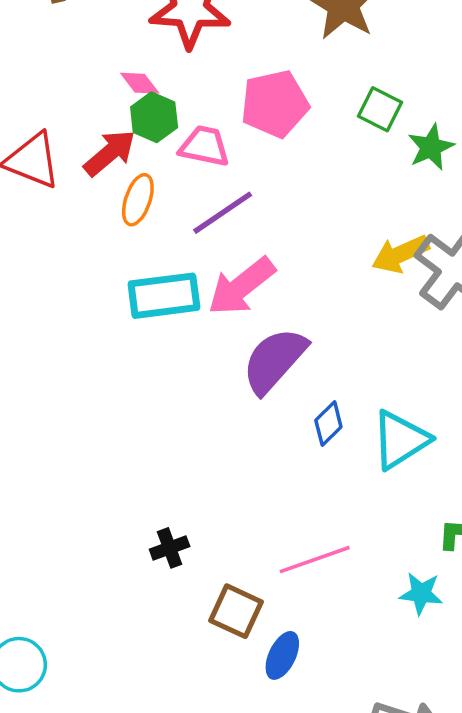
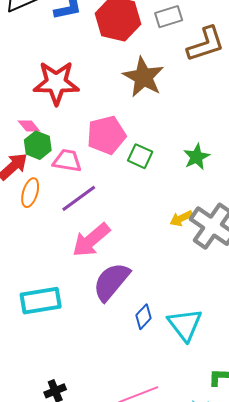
green square: (380, 109) -> (140, 156), moved
yellow arrow: (400, 254) -> (181, 218), size x0.7
cyan rectangle: (164, 296) -> (41, 301), moved
cyan triangle: (400, 440) -> (185, 325), turned -33

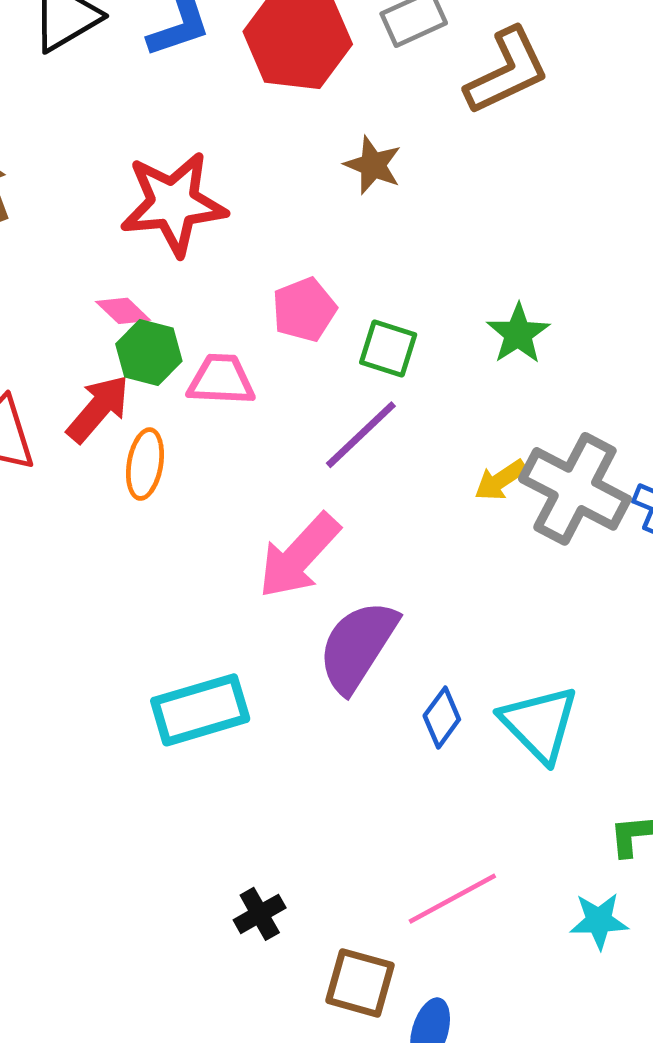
brown star: (143, 77) -> (373, 165), size x0.6
pink pentagon: (106, 135) -> (304, 310), size x0.7
purple line: (79, 198) -> (361, 435), moved

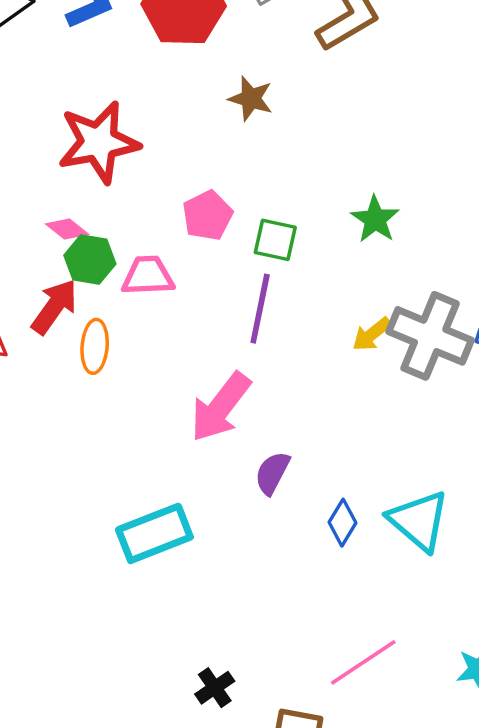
purple line: (361, 435) -> (260, 309), turned -30
purple semicircle: (358, 646) -> (272, 473), size x0.6

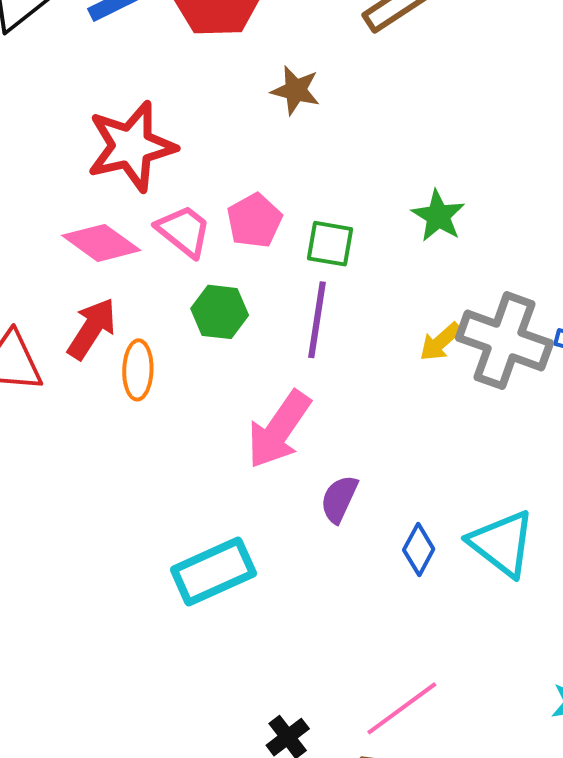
pink diamond: (67, 229) -> (101, 243), size x1.6
green hexagon: (90, 260) -> (220, 312), moved
pink trapezoid: (148, 276) -> (184, 231), moved, turned 44
pink line: (363, 662) -> (402, 708), moved

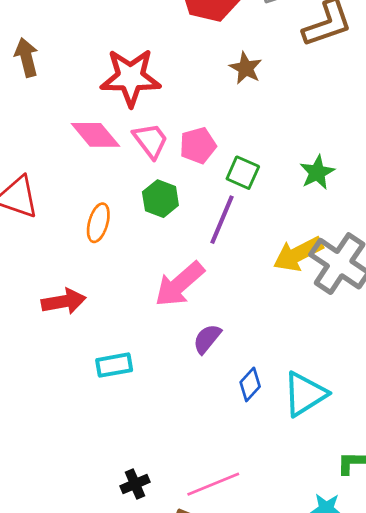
red arrow: (92, 329) -> (64, 301), moved, turned 33
yellow arrow: (441, 342) -> (298, 254), size x1.6
cyan triangle: (502, 543) -> (305, 394), turned 36
cyan rectangle: (213, 571) -> (114, 365), size x0.7

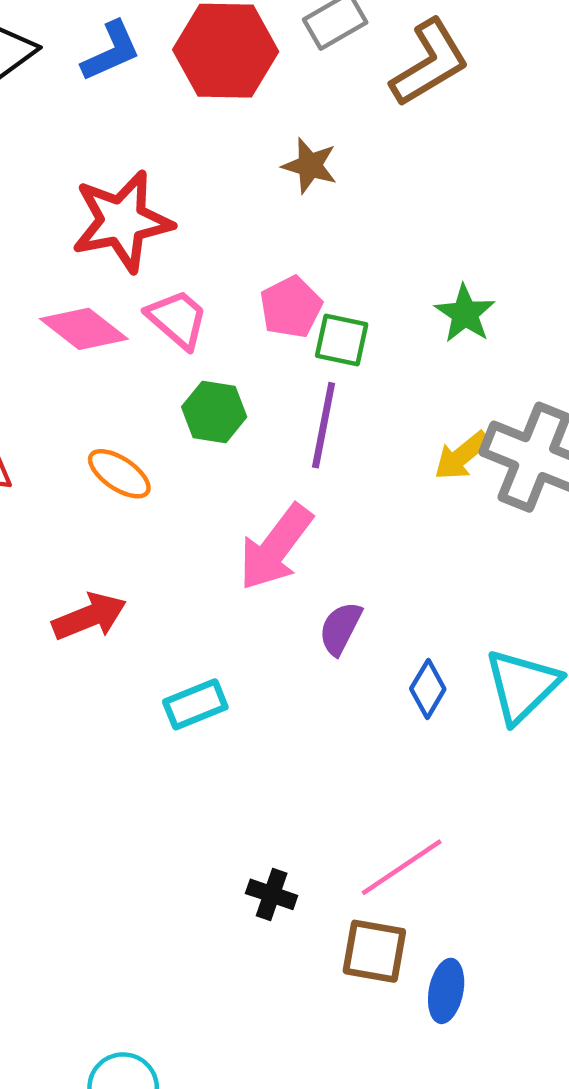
pink pentagon: (198, 145) -> (291, 307), moved
orange ellipse: (98, 223) -> (119, 474), turned -60
yellow arrow: (298, 254) -> (462, 456), size x0.7
black cross: (135, 484) -> (272, 894), turned -36

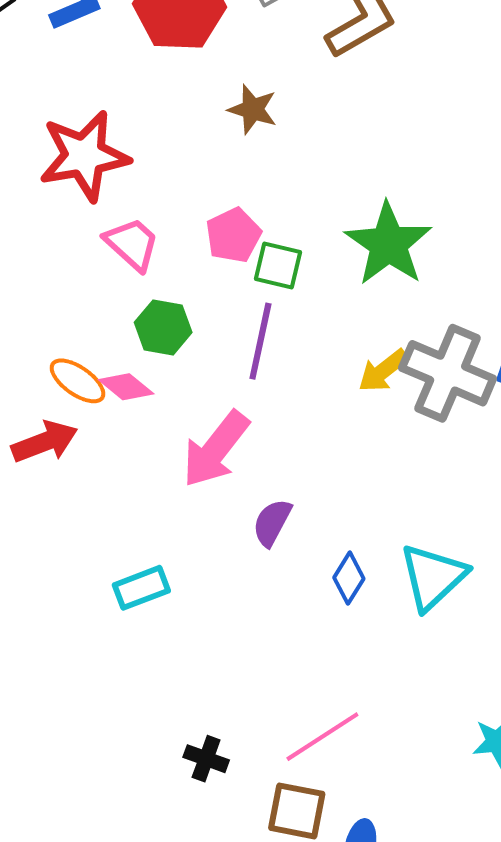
green star: (465, 314) -> (388, 244), size x1.6
pink diamond: (84, 329) -> (126, 387), moved, size x0.7
red arrow: (89, 616) -> (45, 442), moved

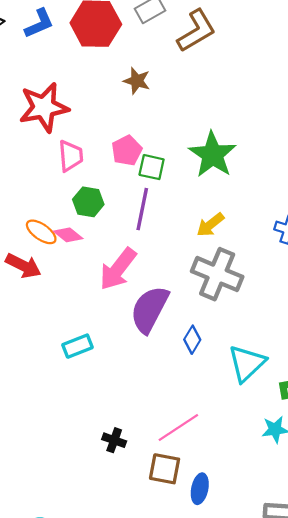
pink trapezoid: (132, 244) -> (71, 156), turned 44
gray cross: (448, 373) -> (217, 274), moved
red arrow: (45, 442) -> (23, 266), turned 48
purple semicircle: (272, 523) -> (149, 309), size x1.8
cyan triangle: (433, 577) -> (247, 363), moved

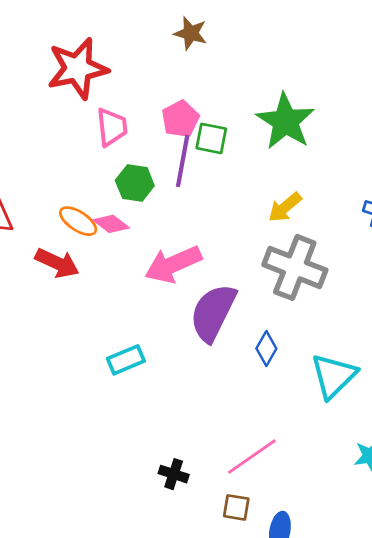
purple line: (142, 209) -> (183, 161), moved
pink arrow: (118, 269) -> (173, 264), turned 30
brown square: (165, 469) -> (236, 507), size x0.7

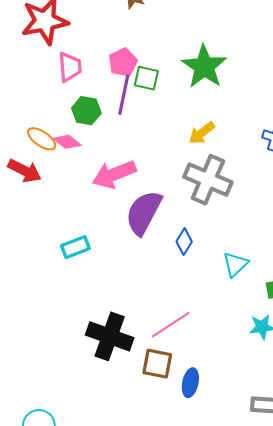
cyan triangle: (334, 376) -> (235, 264), size x0.7
black cross: (174, 474) -> (110, 336), size x2.0
brown square: (236, 507) -> (157, 364), size x1.4

